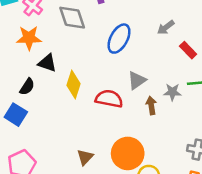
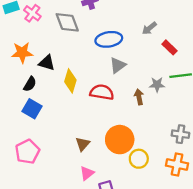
orange star: (29, 38) -> (22, 53), moved
blue ellipse: (119, 39) -> (109, 39), turned 55
gray triangle: (137, 80) -> (118, 65), moved
blue square: (16, 115) -> (32, 109), moved

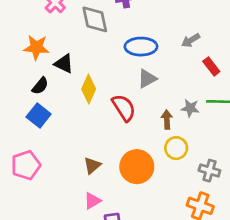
red semicircle: (102, 92) -> (124, 108), turned 40
yellow circle: (139, 159) -> (176, 148), moved

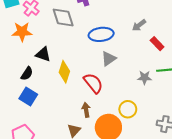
orange star: (36, 47) -> (22, 32), moved
brown arrow: (167, 120) -> (86, 110), moved
yellow circle: (176, 148) -> (128, 109), moved

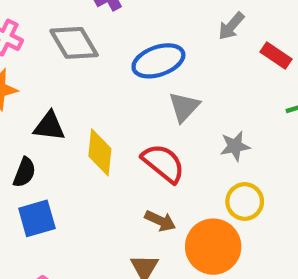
gray star: (144, 78) -> (235, 146), moved
blue square: (28, 97) -> (37, 218), turned -36
brown arrow: (86, 110) -> (160, 221), turned 136

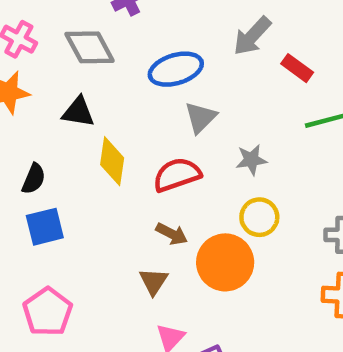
gray arrow: (231, 26) -> (252, 36), size x1.4
black triangle: (49, 126) -> (78, 112), moved
red semicircle: (163, 163) -> (177, 175), turned -60

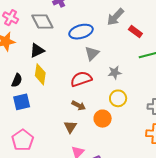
black triangle: (78, 112) -> (37, 50), turned -35
yellow diamond: (112, 161) -> (40, 74), moved
orange circle: (225, 262) -> (103, 119), size x0.7

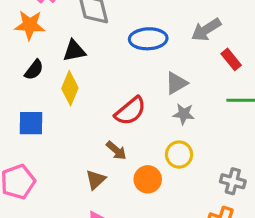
gray triangle: (92, 53) -> (176, 83), moved
red semicircle: (81, 79) -> (130, 111), turned 145
black semicircle: (17, 80) -> (34, 70), moved

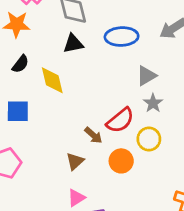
black triangle: (74, 51) -> (73, 44), moved
yellow diamond: (70, 88) -> (52, 80), turned -36
red semicircle: (130, 111) -> (120, 120), moved
gray star: (184, 114) -> (153, 103), turned 30

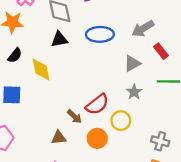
gray triangle: (146, 76) -> (132, 63), moved
gray star: (153, 103) -> (134, 92), moved
brown triangle: (75, 161) -> (59, 138), turned 35

